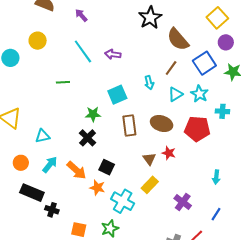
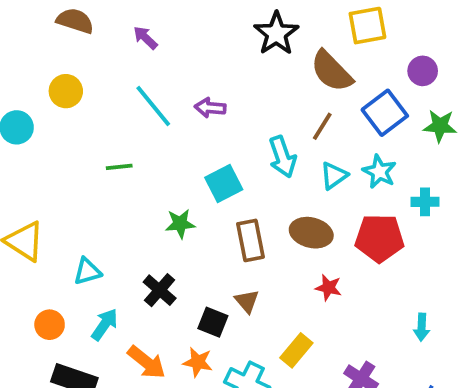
yellow square: (217, 18) -> (367, 26), moved, turned 35
cyan arrow: (149, 83) -> (282, 157), size x1.5
black cross: (88, 138) -> (160, 290), moved
brown triangle: (149, 159) -> (247, 301), moved
orange arrow: (76, 170) -> (146, 362), moved

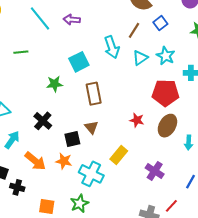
blue square: (385, 113) -> (160, 23), moved, size x0.6
brown ellipse: (311, 233) -> (167, 126), moved, turned -75
black square: (213, 322) -> (72, 139), turned -35

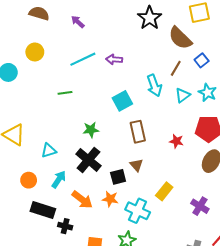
cyan line: (40, 18) -> (83, 59), turned -75
green star: (55, 84) -> (91, 130), moved
red star: (137, 120) -> (176, 141), moved
black cross: (43, 121) -> (88, 160), size x1.4

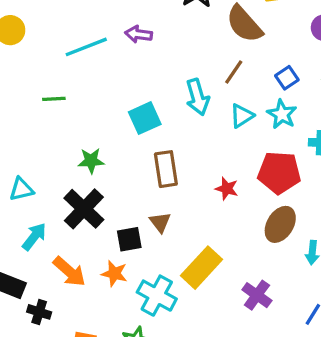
purple arrow: (114, 59) -> (139, 34), moved
blue square: (202, 60) -> (287, 78), moved
yellow rectangle: (164, 191) -> (201, 268), size x1.4

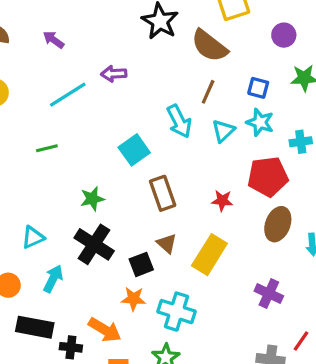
blue square: (287, 78) -> (258, 88), turned -30
yellow rectangle: (201, 268) -> (209, 255), moved
orange arrow: (69, 272) -> (105, 330), moved

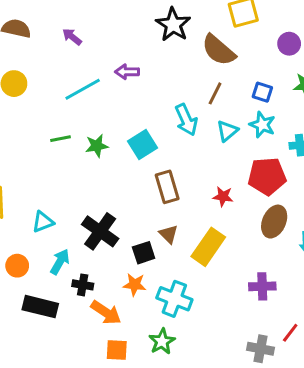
green star: (92, 199) -> (97, 146), moved
purple cross: (269, 293) -> (262, 286), turned -30
black cross: (71, 347) -> (83, 285), moved

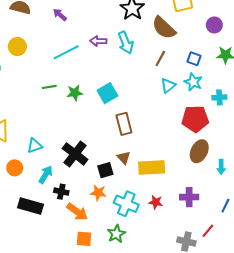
cyan arrow: (186, 120) -> (126, 43), moved
red star: (223, 197) -> (156, 202), moved
yellow rectangle: (208, 247) -> (152, 168), turned 50
orange circle: (17, 266) -> (15, 168), moved

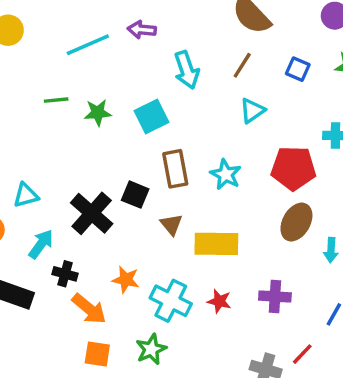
cyan arrow: (126, 43) -> (187, 70), moved
cyan star: (193, 82) -> (226, 175), moved
black square: (105, 170) -> (135, 195), moved, turned 35

